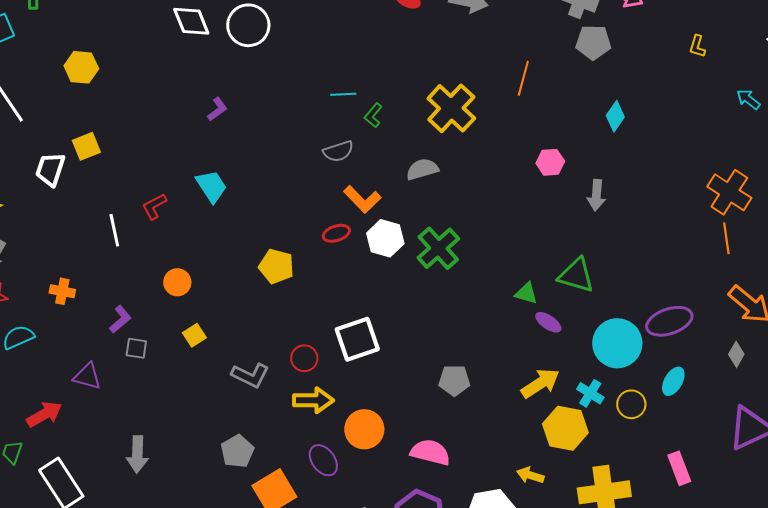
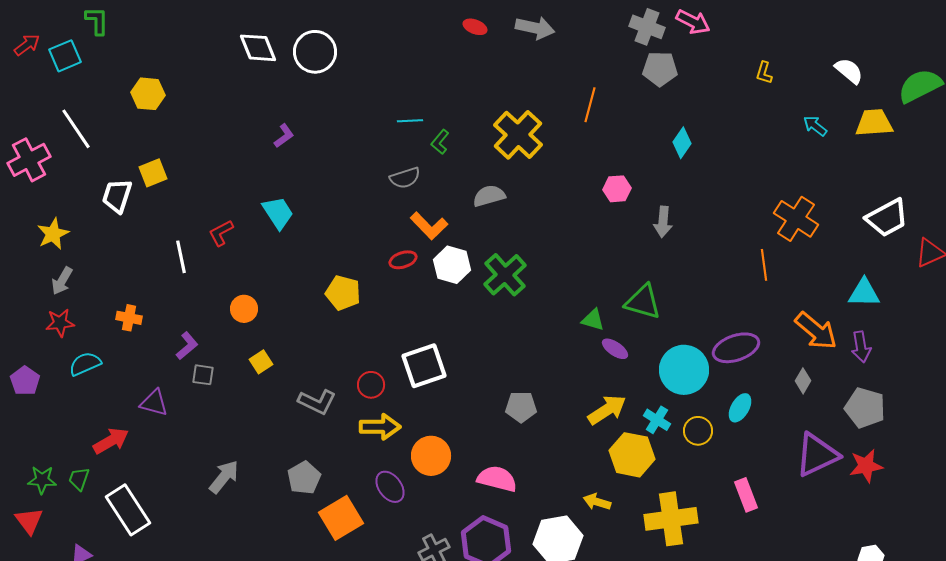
orange line: (726, 238) -> (764, 265), moved
gray arrow: (137, 454) -> (224, 477), moved, turned -144

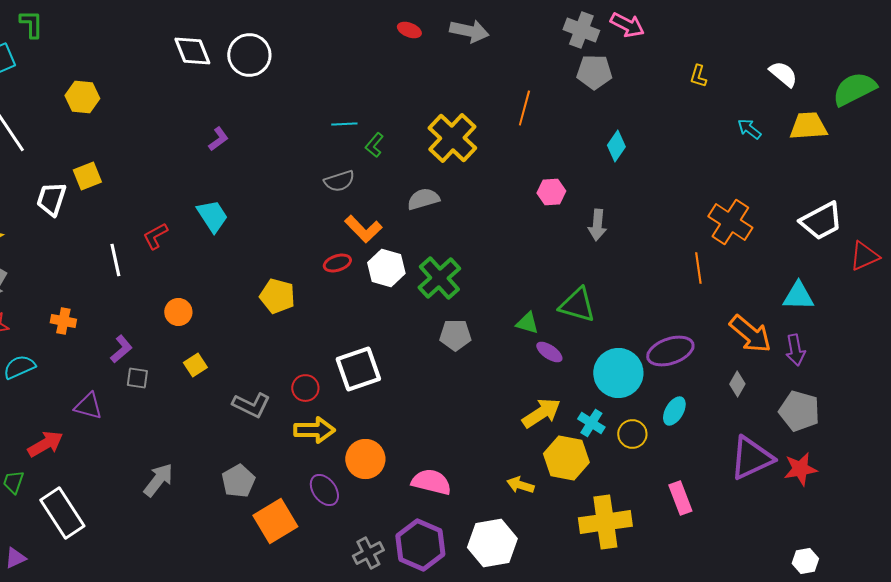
gray pentagon: (521, 407) -> (455, 335), moved
yellow arrow: (597, 502) -> (520, 485), moved

